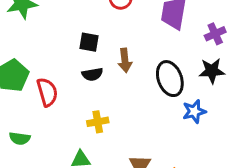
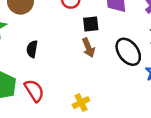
black square: (89, 42) -> (91, 24), moved
black semicircle: (92, 74) -> (32, 49), moved, turned 126

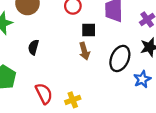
black ellipse: (128, 52) -> (120, 58), turned 55
red semicircle: (34, 91) -> (44, 94), moved

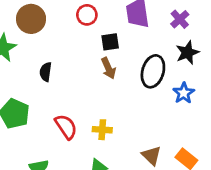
yellow cross: (73, 100) -> (102, 130), turned 32

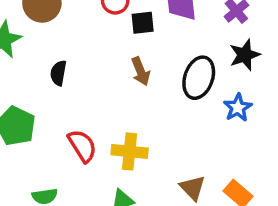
black square: (110, 42) -> (143, 23), moved
yellow cross: (102, 130) -> (130, 151), size x1.4

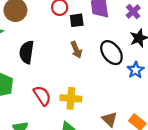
black semicircle: (58, 73) -> (27, 52), size x1.5
black ellipse: (199, 78) -> (111, 53), turned -55

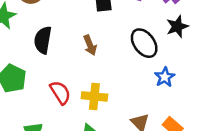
brown arrow: (76, 50) -> (90, 45), moved
blue star: (136, 70) -> (165, 77), moved

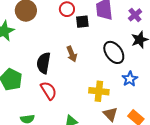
black semicircle: (43, 40) -> (44, 63), moved
yellow cross: (94, 96) -> (99, 91), moved

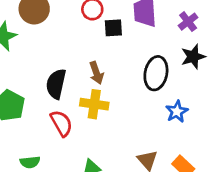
black ellipse: (114, 52) -> (156, 73), turned 45
yellow cross: (99, 91) -> (94, 104), moved

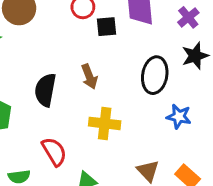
yellow cross: (94, 104) -> (105, 123), moved
blue star: (177, 112) -> (179, 117), turned -30
red semicircle: (61, 123) -> (54, 152), moved

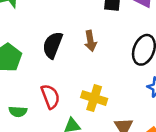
yellow cross: (105, 123) -> (94, 98), moved

